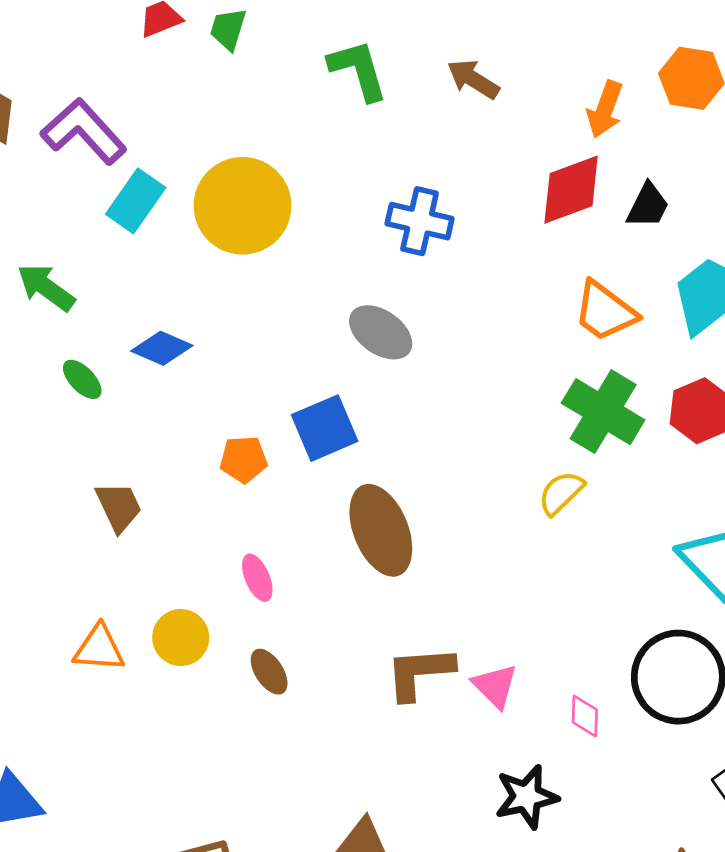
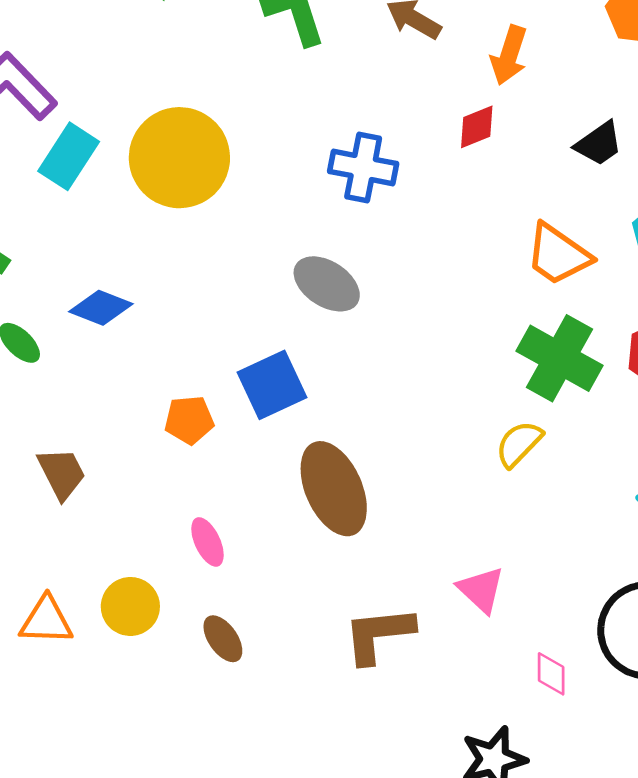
orange arrow: (605, 109) -> (509, 55), moved
red diamond: (571, 190) -> (477, 127), moved, size x0.6
black trapezoid: (648, 206) -> (599, 144), turned 30
pink triangle: (495, 686) -> (481, 590), moved

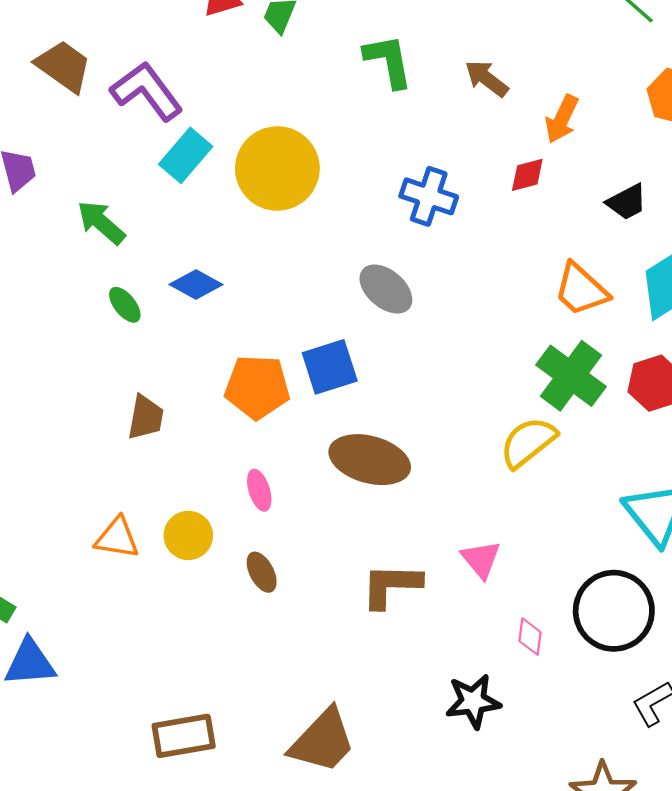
orange pentagon: (189, 420) -> (257, 387), size x1.6
yellow semicircle: (519, 444) -> (528, 442), size x1.4
brown trapezoid: (62, 473) -> (146, 418), turned 30
brown ellipse: (334, 489) -> (370, 460), turned -58

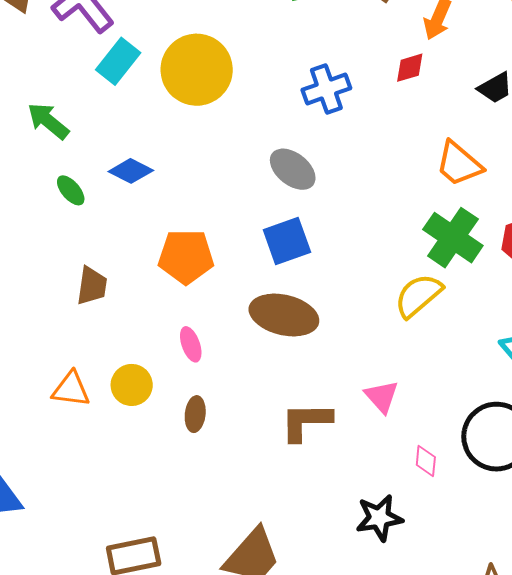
blue cross: (429, 196) -> (326, 89), turned -36
blue square: (330, 367) -> (287, 241), moved
brown ellipse: (262, 572) -> (195, 414), turned 36

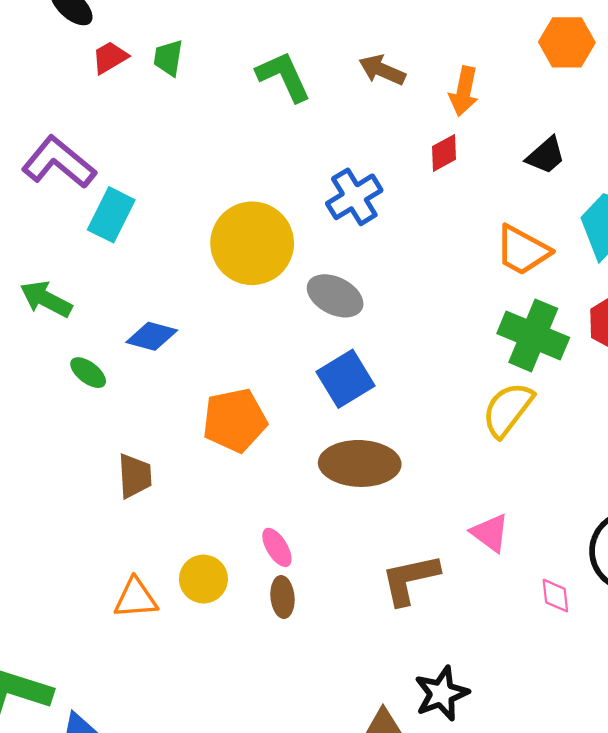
yellow circle: (197, 70) -> (252, 243), moved
pink ellipse: (191, 344) -> (277, 547), moved
black star: (379, 518) -> (442, 694), moved

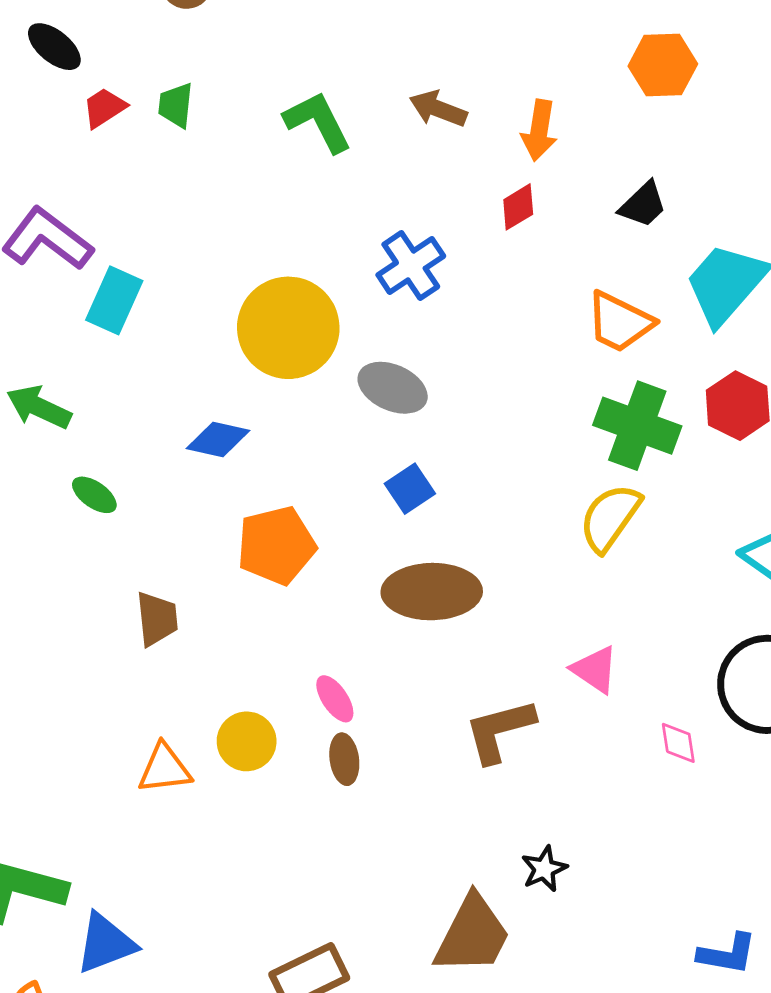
blue diamond: (152, 336) -> (218, 440), moved
blue square: (346, 379) -> (410, 489), size x0.7
black star: (442, 694) -> (544, 869), size x0.7

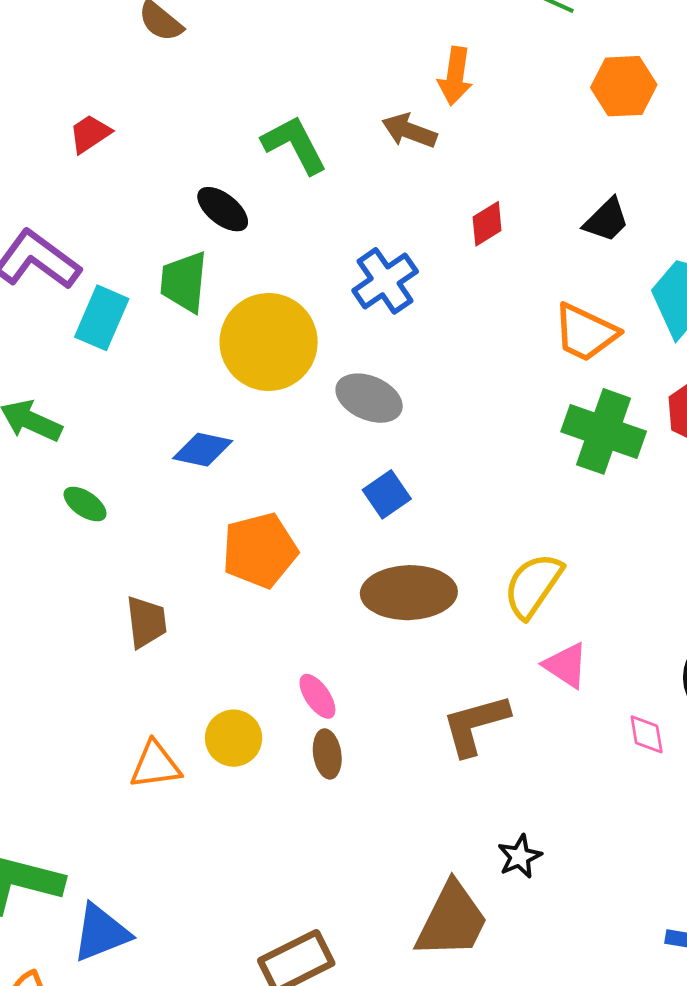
black ellipse: (54, 47) -> (223, 209), moved
green trapezoid: (176, 105) -> (184, 282), moved, size x1.4
orange arrow: (539, 130) -> (455, 76), moved
yellow semicircle: (610, 518) -> (533, 585), moved

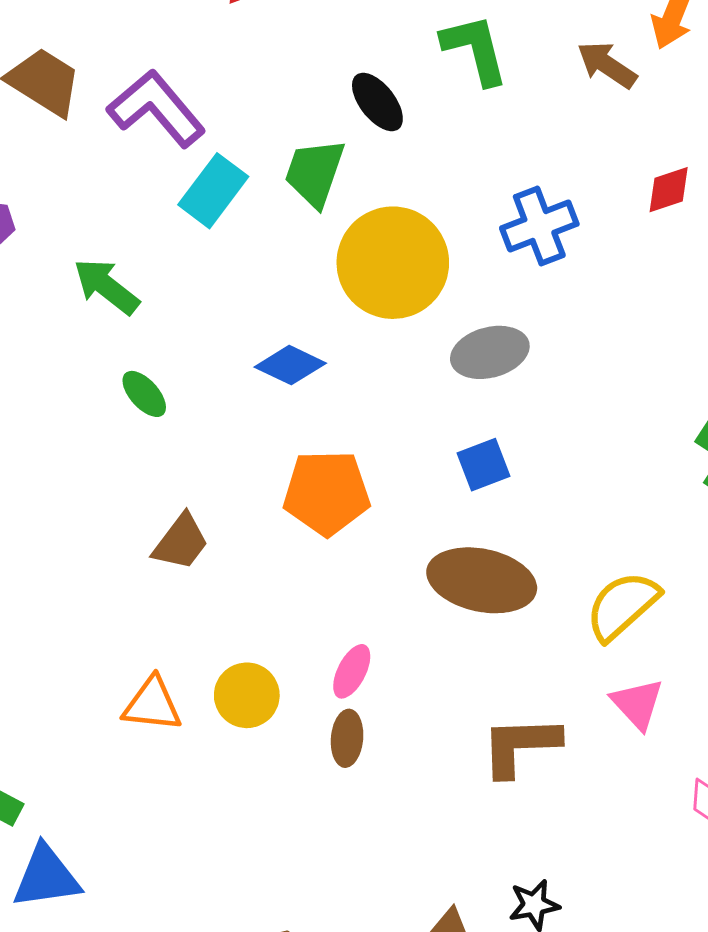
gray ellipse: (369, 398) -> (490, 352), turned -52
brown trapezoid: (146, 622) -> (181, 542), turned 30
pink ellipse: (317, 696) -> (352, 671), turned 48

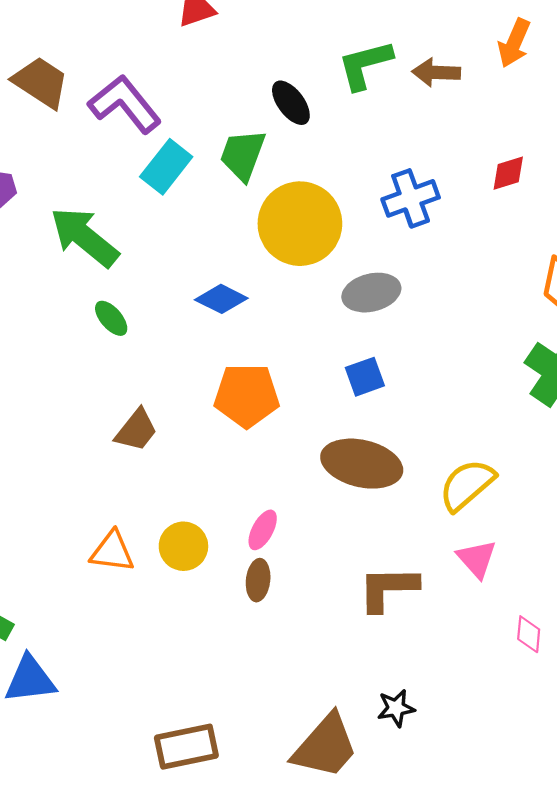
green L-shape: (475, 49) -> (365, 65), turned -92
brown arrow: (607, 65) -> (436, 72), moved, turned -33
green arrow: (106, 286) -> (84, 237), size x1.4

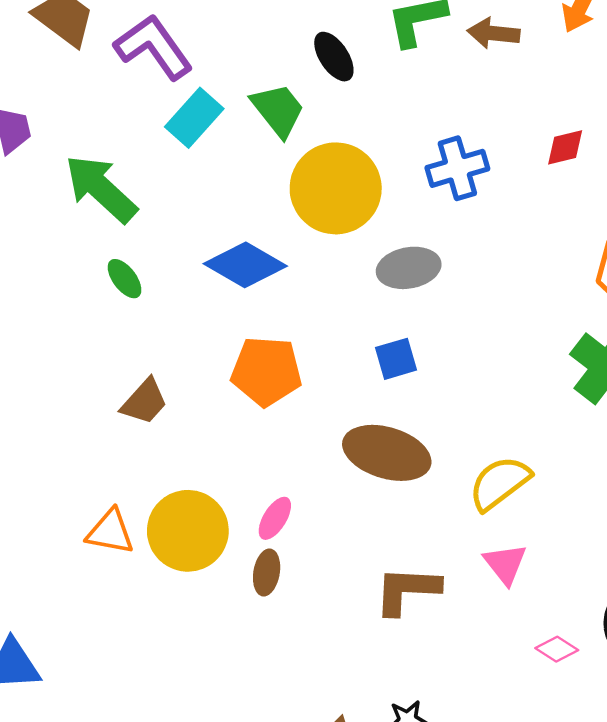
green trapezoid: (243, 155) -> (278, 110), turned 118
blue diamond: (221, 299) -> (245, 265), size x1.4
yellow circle: (183, 546) -> (188, 531), size x1.5
pink diamond: (529, 634) -> (557, 649), turned -66

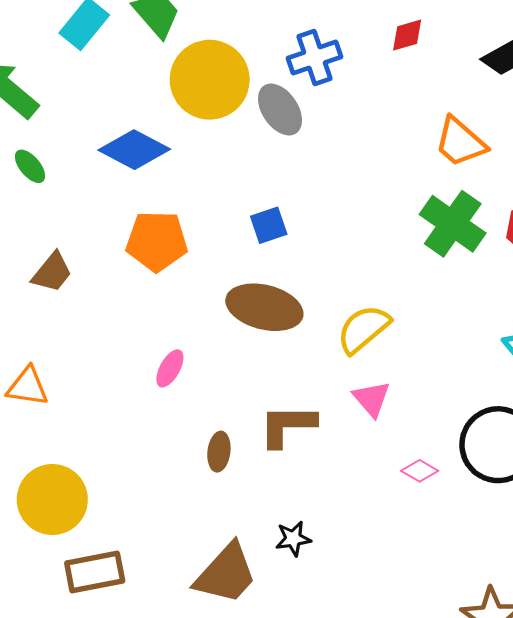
gray ellipse: (409, 268) -> (280, 109), moved, turned 69
yellow circle: (188, 531) -> (52, 500), moved
brown ellipse: (267, 573) -> (219, 452), moved

